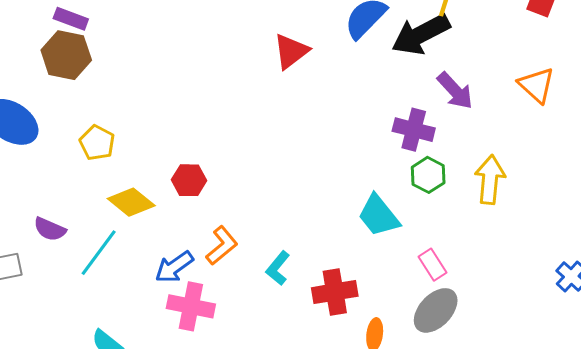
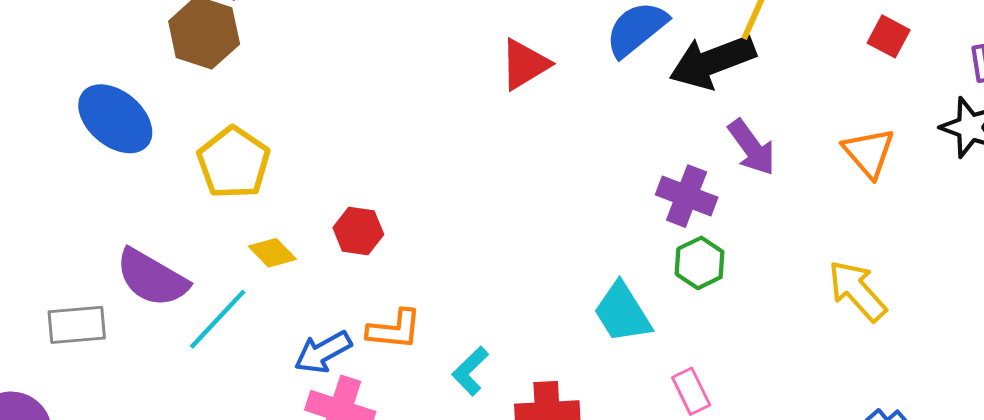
yellow pentagon: (97, 143) -> (234, 163), size x1.4
yellow arrow: (490, 180) -> (857, 291), moved, turned -54
yellow diamond: (131, 202) -> (272, 253), size x0.7
purple semicircle: (50, 229) -> (152, 278), size x1.6
orange L-shape: (222, 246) -> (394, 330), turned 39

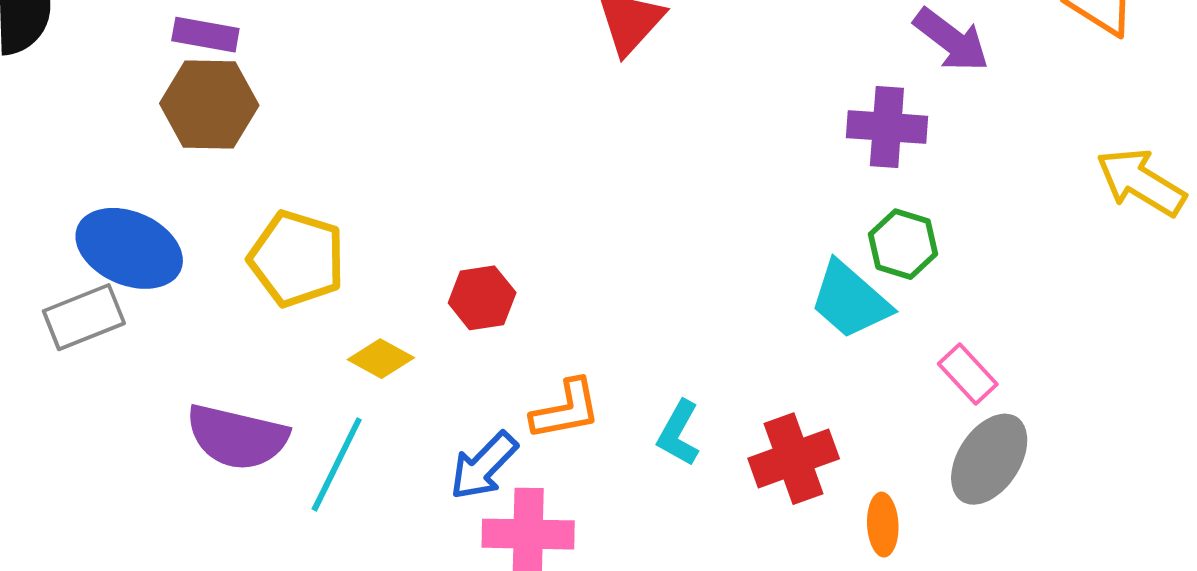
green hexagon: (700, 263) -> (903, 244), moved
gray rectangle: (77, 325) -> (84, 317), moved

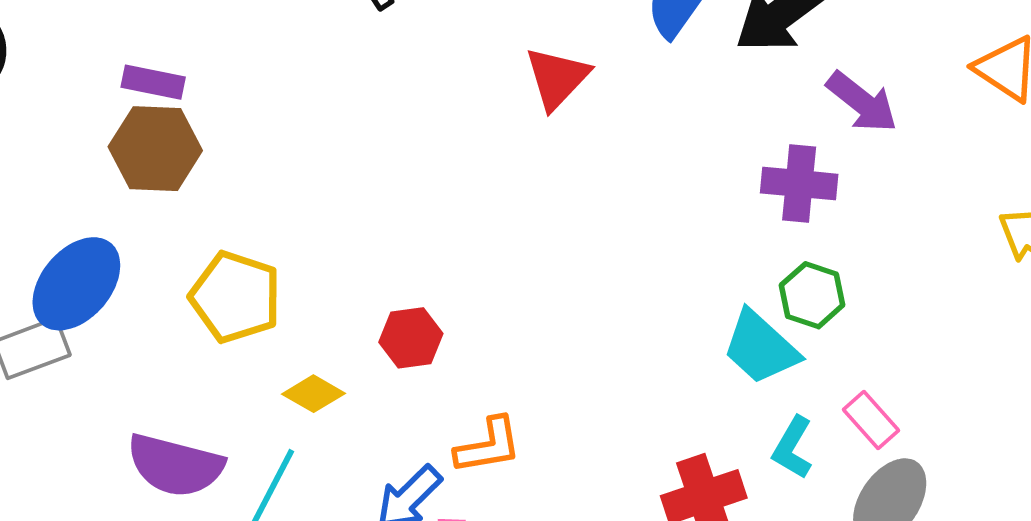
blue ellipse: (129, 248) -> (76, 284), turned -74
cyan L-shape: (679, 433) -> (793, 448), moved

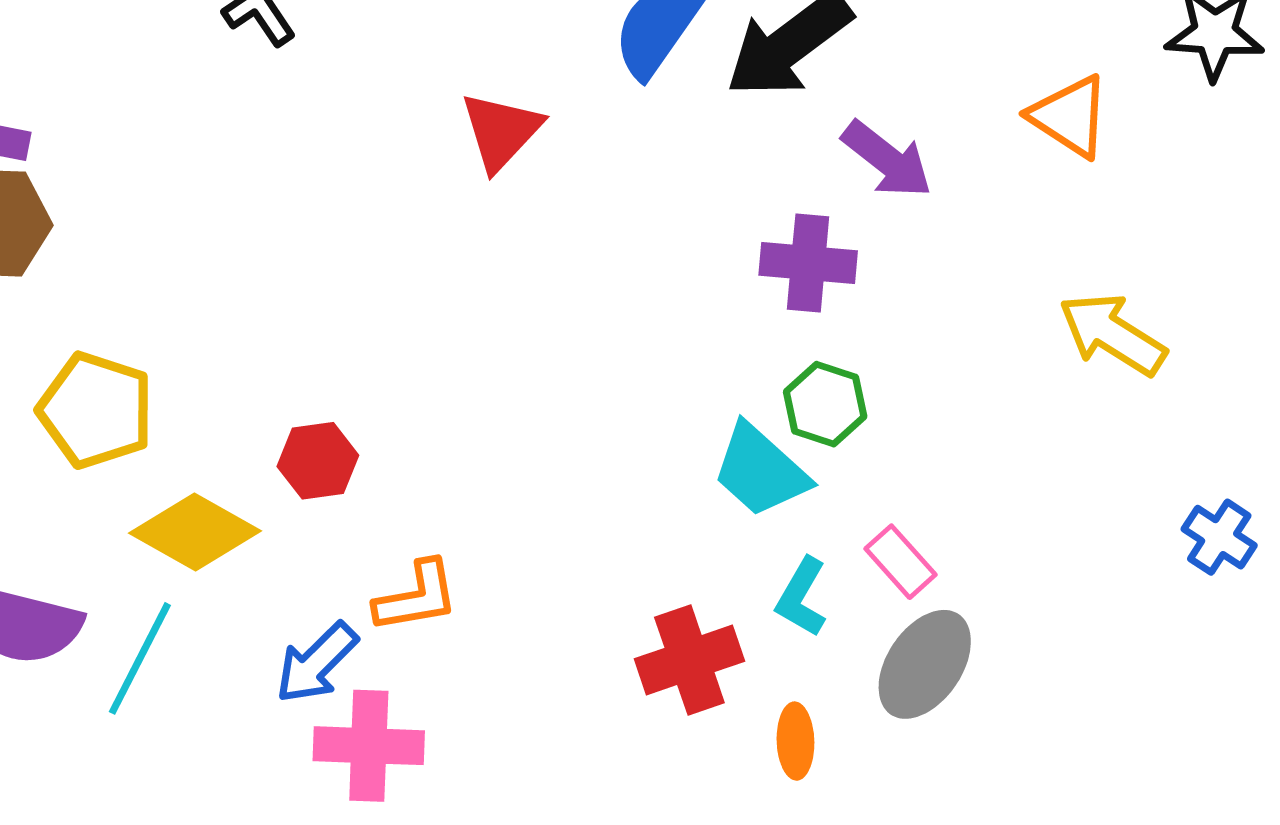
yellow diamond: (313, 394) -> (195, 532), size x1.6

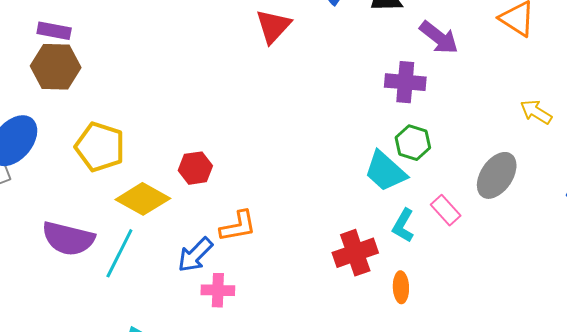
yellow arrow: (1112, 334) -> (536, 112), size x0.7
gray ellipse: (925, 664) -> (497, 175), moved
pink cross: (369, 746) -> (218, 290), size x0.7

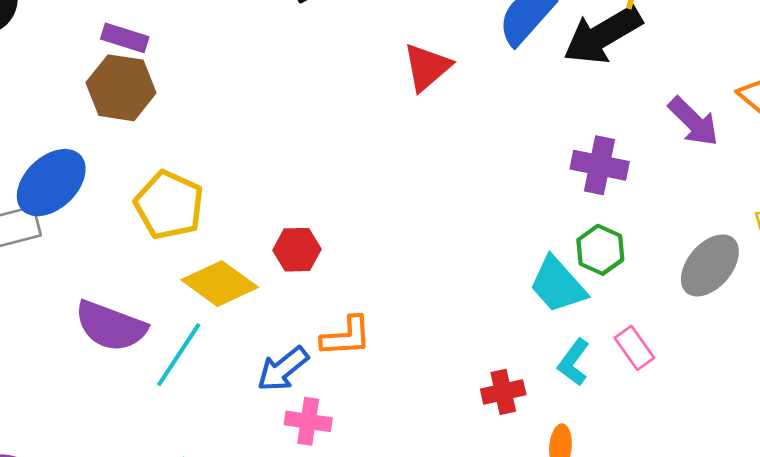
purple arrow: (439, 38) -> (693, 122), moved
gray ellipse: (497, 175) -> (710, 265), moved
red cross: (355, 253) -> (503, 392), size x0.7

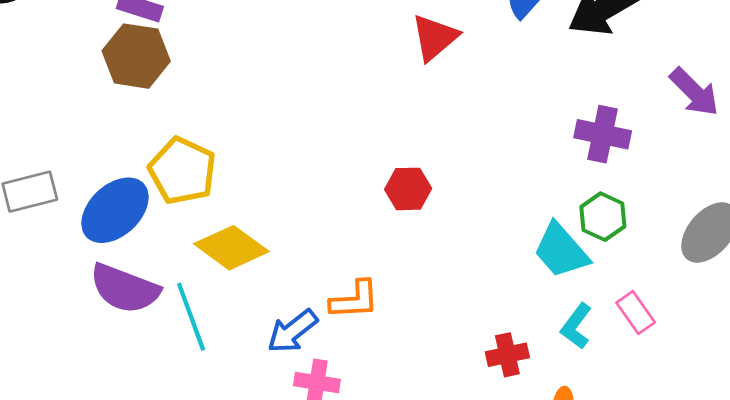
blue ellipse: (51, 183) -> (115, 210), moved
red hexagon: (297, 250) -> (408, 189), moved
cyan line: (179, 355) -> (191, 317), turned -54

